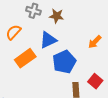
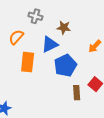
brown star: (57, 16) -> (64, 28), moved
orange rectangle: (25, 58) -> (28, 62), turned -48

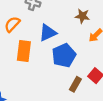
brown star: (64, 28) -> (82, 16), moved
brown rectangle: (77, 93) -> (75, 84), turned 32

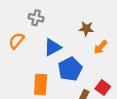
orange rectangle: (24, 51) -> (41, 84), moved

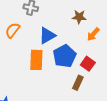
orange rectangle: (41, 84) -> (36, 60), moved
red square: (103, 88) -> (88, 64), moved

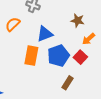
red square: (88, 64) -> (80, 57), moved

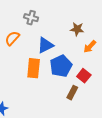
red square: (80, 57) -> (84, 76), moved

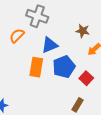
gray cross: (31, 18) -> (37, 16), size x1.5
brown rectangle: (72, 93) -> (77, 105), moved

